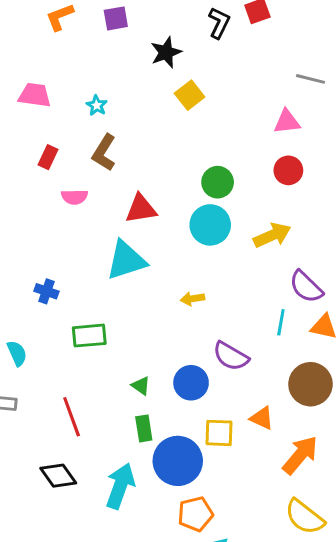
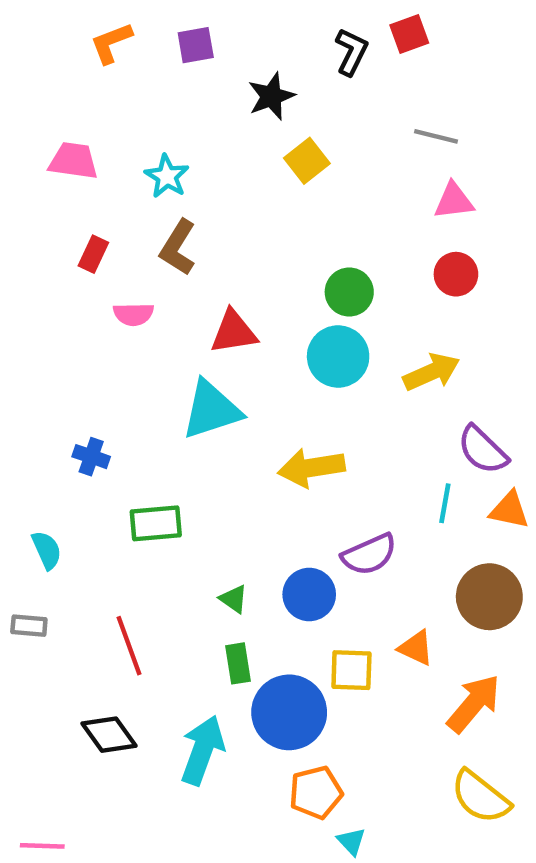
gray line: (310, 79) -> (436, 136), moved
cyan star: (97, 105) -> (167, 176), size x1.4
yellow arrow: (192, 299) -> (311, 468), size x1.8
purple semicircle: (231, 356) -> (369, 554), turned -54

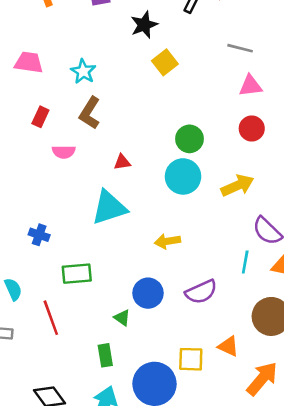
red triangle: (234, 332) -> (122, 162), size x0.6
yellow arrow: (311, 468) -> (167, 241), size x0.7
blue circle: (309, 594) -> (148, 293), moved
red line: (129, 646) -> (51, 318), moved
green rectangle: (238, 663) -> (105, 355), moved

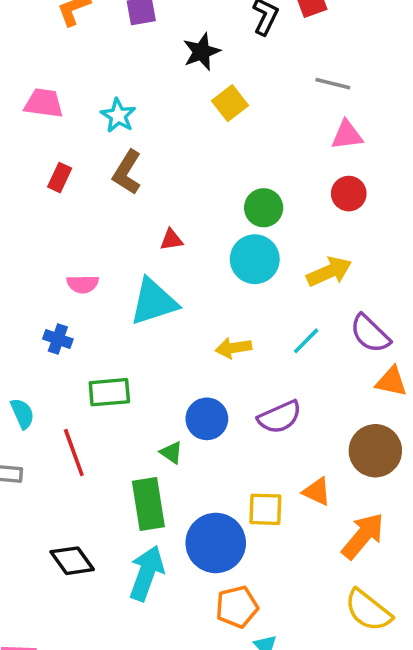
pink semicircle: (64, 152) -> (83, 284), moved
cyan line: (245, 262) -> (306, 341), moved, turned 35
green rectangle: (105, 355) -> (148, 504), size x1.6

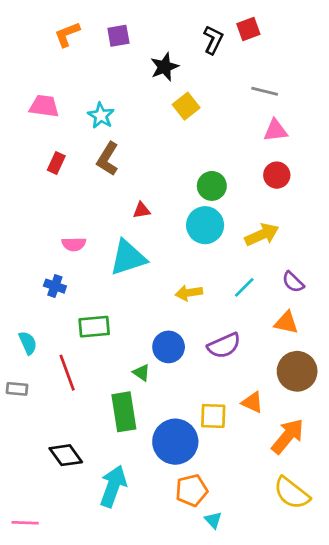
purple semicircle: (370, 334) -> (293, 282), size x0.7
orange triangle: (391, 382) -> (286, 323), moved
cyan arrow: (147, 573) -> (113, 486), moved

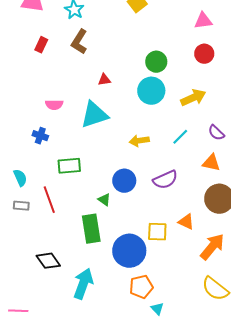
gray rectangle: (17, 389) -> (21, 206), moved

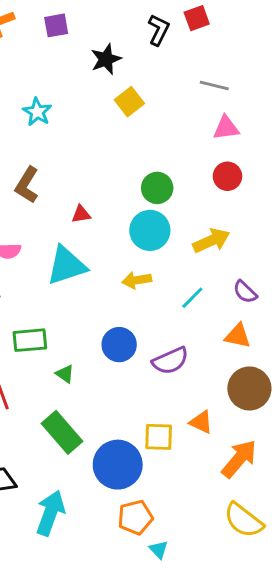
brown L-shape: (79, 42) -> (27, 185), moved
yellow arrow: (139, 141) -> (137, 280), moved
blue circle: (124, 181) -> (119, 345), moved
green triangle: (104, 200) -> (65, 374), moved
green rectangle: (91, 229) -> (62, 432), turned -32

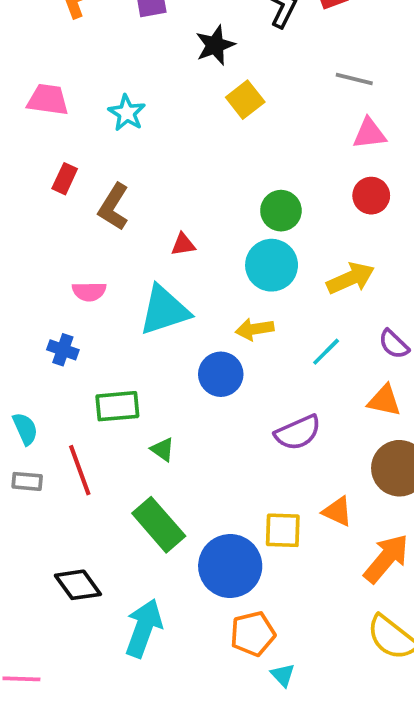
blue circle: (119, 345) -> (221, 374), moved

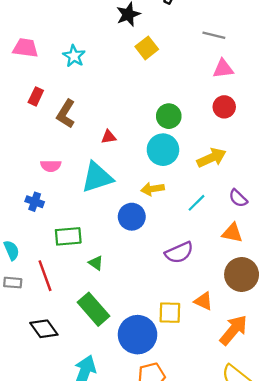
black diamond: (78, 585) -> (44, 329), moved

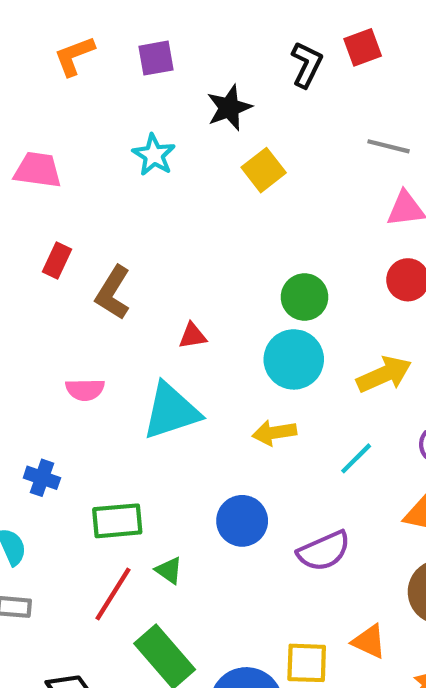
cyan star: (74, 56) -> (154, 155), moved
blue cross: (35, 202) -> (42, 478), moved
blue circle: (132, 217) -> (242, 521), moved
red line: (45, 276) -> (113, 594), moved, turned 52

